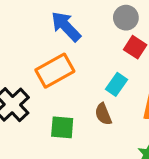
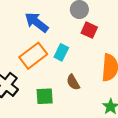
cyan rectangle: (117, 84) -> (61, 52), moved

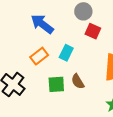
orange rectangle: (33, 56) -> (39, 56), size x0.7
green square: (45, 96) -> (56, 84), moved

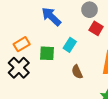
orange rectangle: (39, 56) -> (22, 44), moved
green square: (56, 84) -> (47, 53), moved

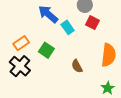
cyan rectangle: (70, 45) -> (68, 27), moved, turned -64
green square: (47, 53) -> (46, 50), turned 35

